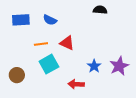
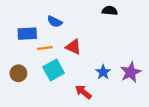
blue rectangle: (21, 20) -> (27, 34), moved
brown circle: (17, 75) -> (18, 73), moved
red arrow: (76, 84) -> (83, 92), turned 35

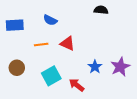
blue rectangle: (27, 34) -> (15, 25), moved
cyan square: (54, 70) -> (51, 76), moved

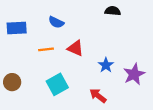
blue star: (95, 67) -> (106, 65), moved
brown circle: (17, 68) -> (12, 82), moved
red arrow: (77, 85) -> (98, 96), moved

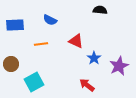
red triangle: (75, 48) -> (76, 41), moved
brown circle: (12, 82) -> (11, 64), moved
cyan square: (57, 84) -> (34, 82), moved

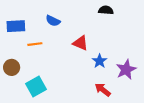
orange line: (41, 44) -> (35, 44), moved
red arrow: (87, 85) -> (103, 90), moved

